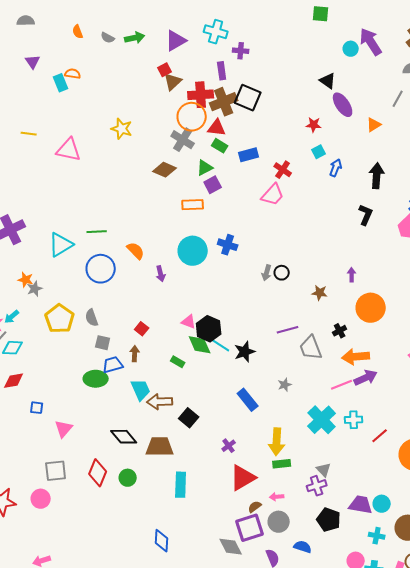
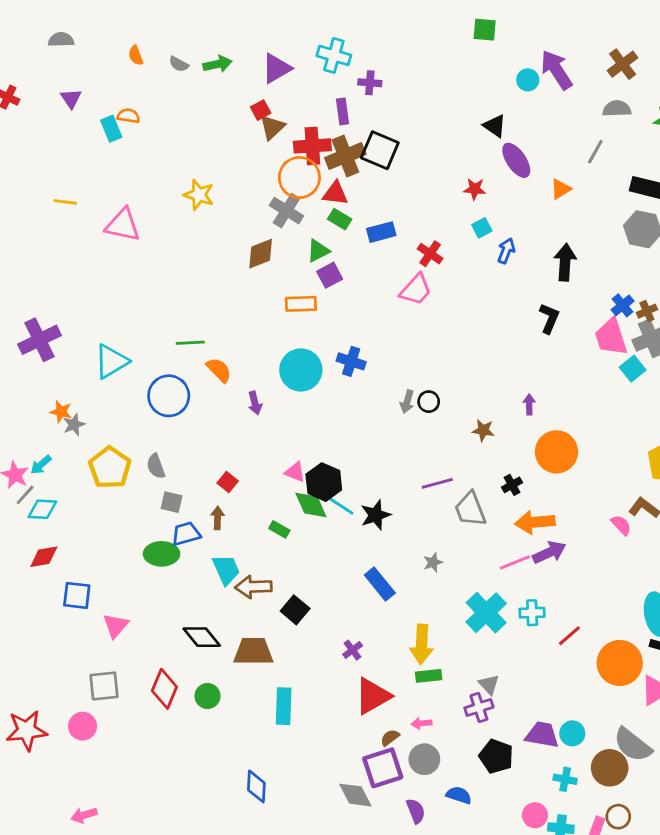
brown diamond: (165, 170) -> (261, 254), turned -45
green line: (97, 232) -> (190, 343), moved
blue square: (37, 408) -> (77, 595), size x1.5

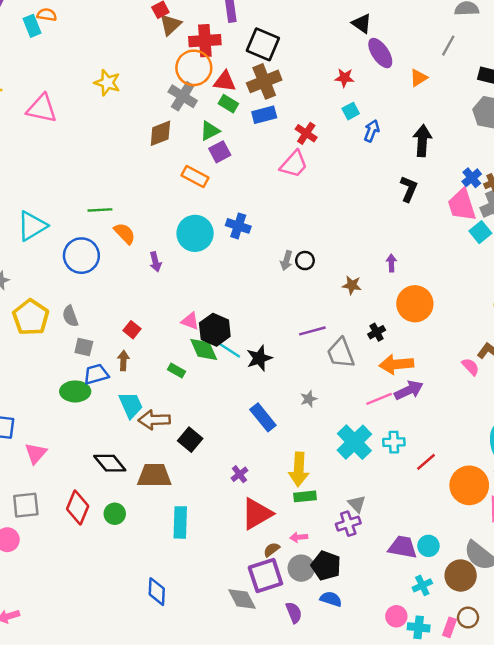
brown cross: (345, 156) -> (264, 81), moved
orange rectangle: (301, 304) -> (195, 177), turned 30
black pentagon: (496, 756) -> (326, 566), moved
cyan cross: (565, 779) -> (422, 585), turned -36

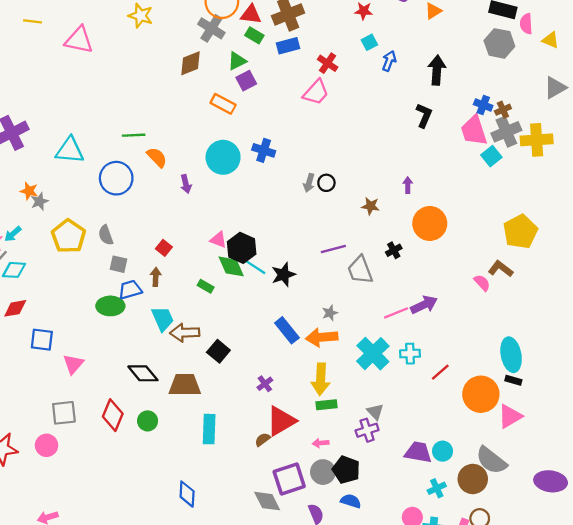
blue cross: (472, 178) -> (483, 105), turned -30
cyan triangle: (32, 226) -> (70, 150), turned 36
orange arrow: (396, 364) -> (322, 337), moved
brown semicircle: (272, 550) -> (263, 440), moved

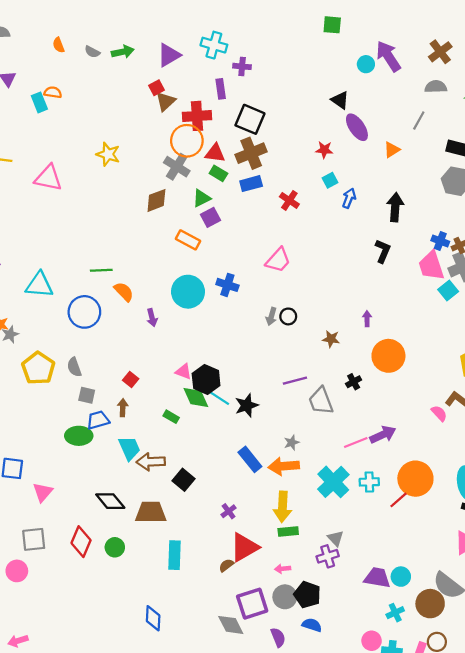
pink trapezoid: (316, 92) -> (278, 260), moved
orange circle: (481, 394) -> (415, 479), moved

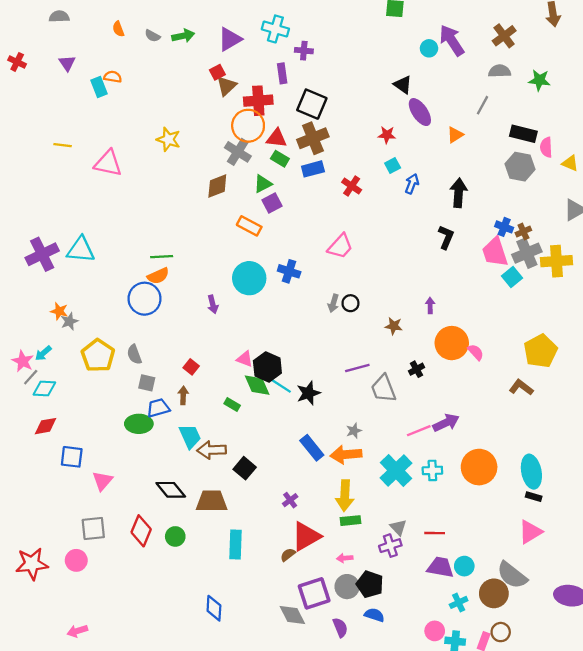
cyan triangle: (39, 285) -> (81, 250), moved
orange semicircle: (124, 292) -> (158, 276), moved, turned 110
pink semicircle: (439, 413) -> (476, 352), moved
red line: (399, 500) -> (435, 533), moved, turned 42

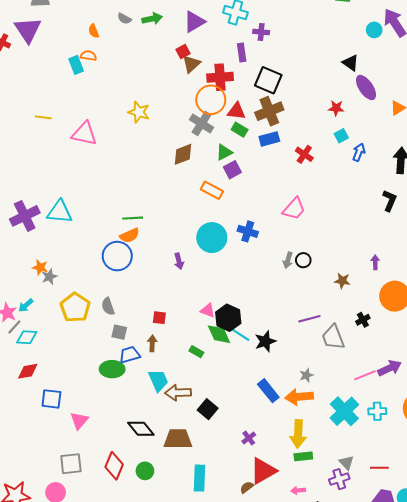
orange semicircle: (118, 29) -> (94, 31), moved
purple triangle: (67, 63) -> (28, 30), moved, size x1.8
red square: (191, 367) -> (159, 318), turned -32

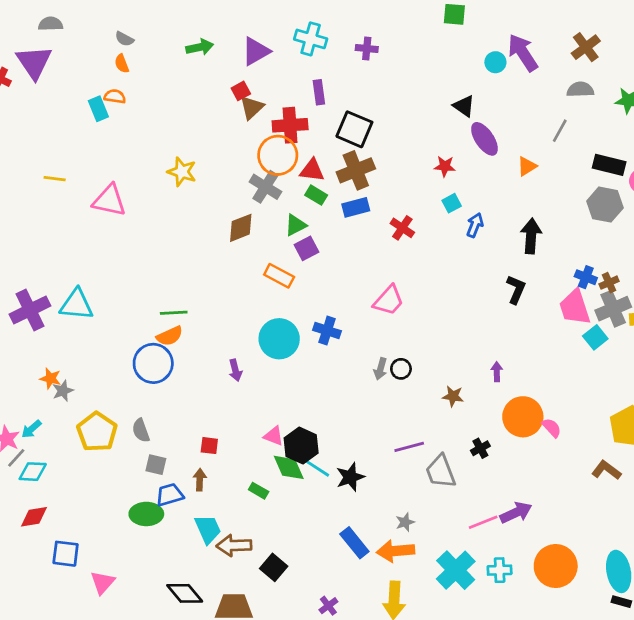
gray semicircle: (124, 19) -> (124, 39), moved
purple cross: (261, 32) -> (367, 49), moved

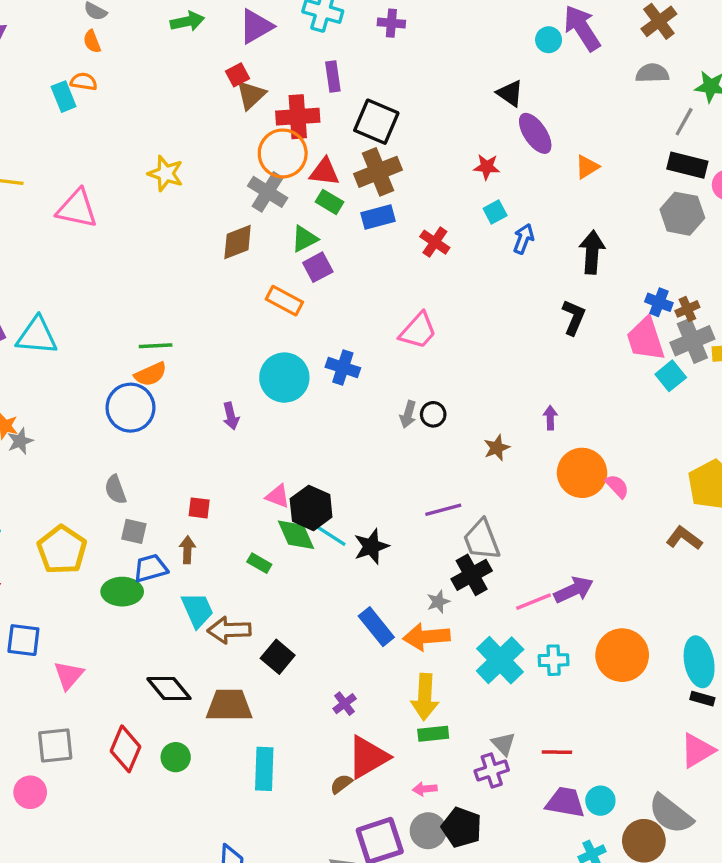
gray line: (560, 131) -> (684, 122), moved
brown star: (453, 396) -> (497, 448), turned -30
yellow pentagon: (97, 432) -> (62, 550), moved
black cross: (480, 448) -> (472, 575), moved, size x1.6

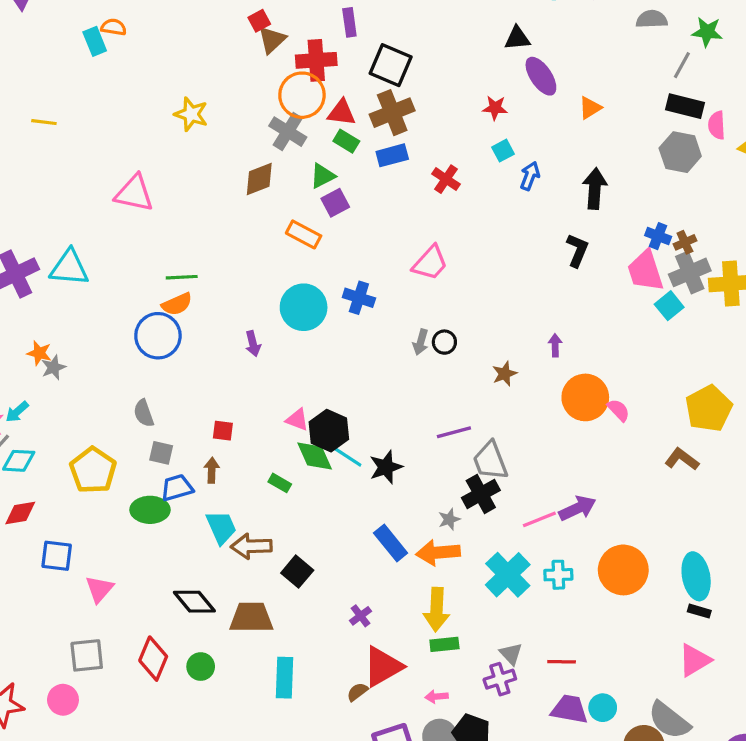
black triangle: (510, 93) -> (517, 38), turned -40
pink triangle: (77, 209) -> (134, 193), moved

